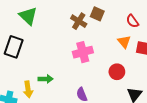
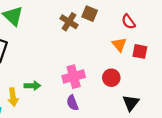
pink cross: (83, 52) -> (74, 77), moved

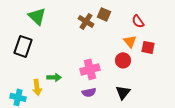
red circle: (111, 78) -> (123, 60), moved
purple semicircle: (72, 103) -> (89, 92), turned -80
black triangle: (131, 103) -> (123, 92), moved

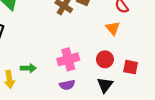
red square: (148, 47) -> (131, 67), moved
red circle: (123, 60) -> (105, 59), moved

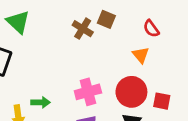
red circle: (105, 59) -> (131, 92), size x1.5

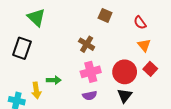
brown cross: (83, 29) -> (87, 44), moved
orange triangle: (141, 55) -> (144, 45), moved
red square: (162, 101) -> (150, 69), moved, turned 32

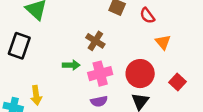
red semicircle: (140, 23) -> (147, 16), moved
red square: (150, 69) -> (178, 82), moved
green arrow: (54, 80) -> (71, 65), moved

